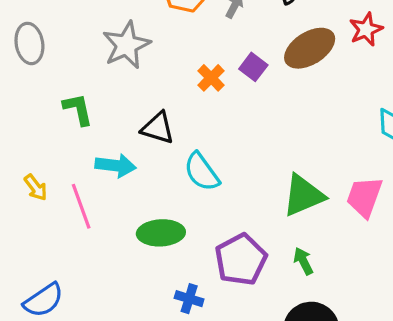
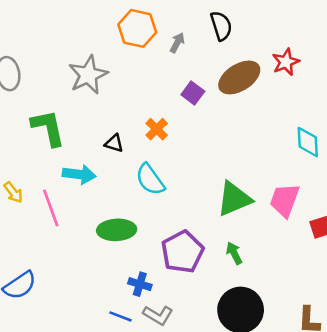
orange cross: (211, 78) -> (157, 129), moved
green L-shape: (78, 109) -> (48, 128), size x1.4
black triangle: (158, 128) -> (114, 143), size x0.7

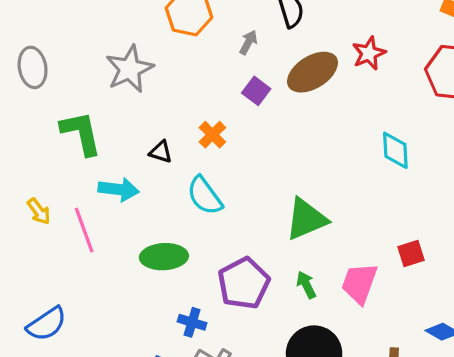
gray arrow: (177, 43) -> (248, 42), moved
pink trapezoid: (284, 200) -> (359, 283), moved

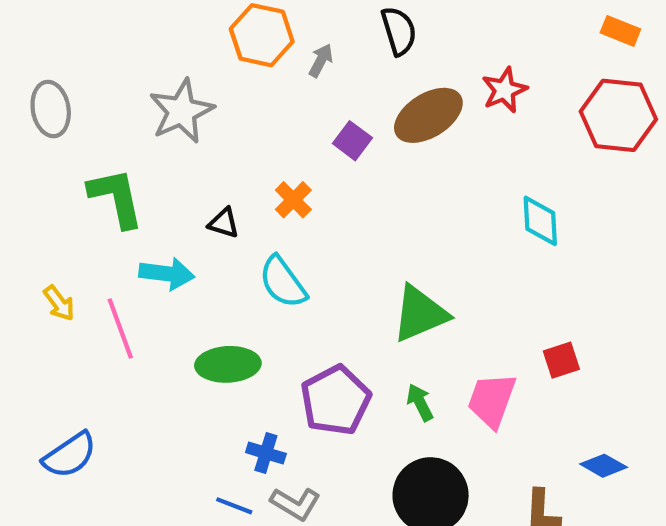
gray arrow: (248, 42) -> (321, 60), moved

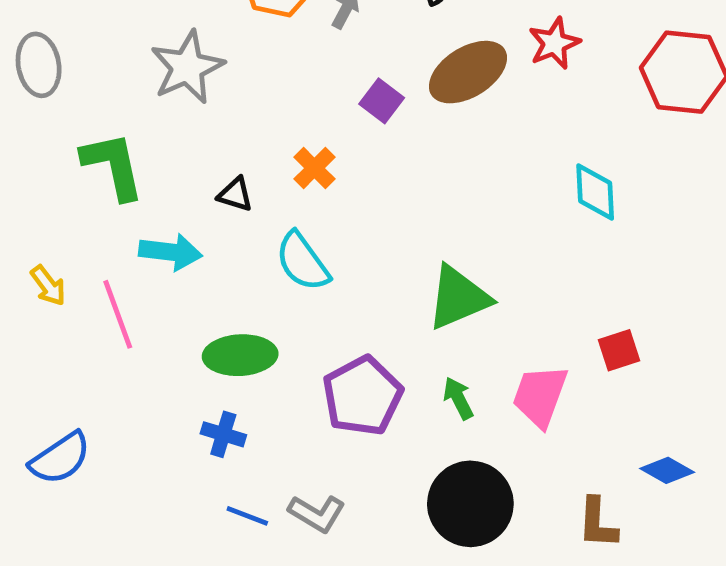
blue cross: (266, 453) -> (223, 434), moved

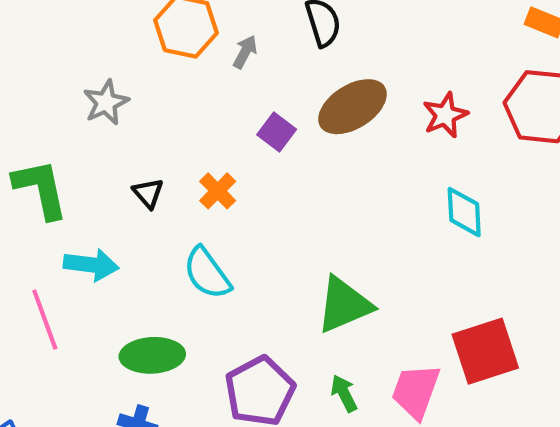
red star: (554, 43) -> (445, 115), moved
gray star: (187, 67) -> (106, 102), size x0.7
black triangle: (235, 194) -> (148, 193), moved, turned 32
red square: (619, 350) -> (485, 351), size x1.8

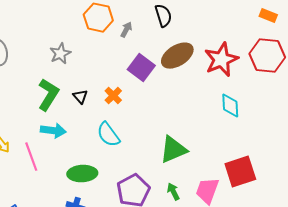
red star: (445, 115) -> (221, 60), size x1.6
purple square: (277, 132) -> (141, 68), size x1.5
green L-shape: (41, 189) -> (48, 95), moved, turned 44

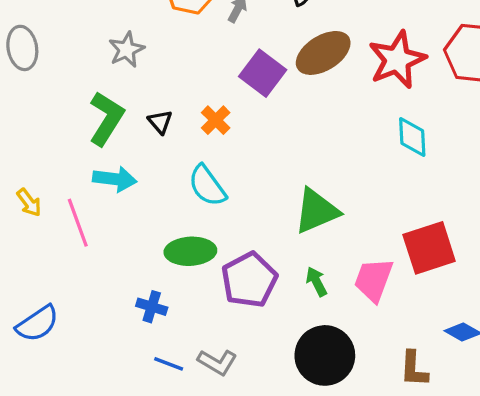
green ellipse: (82, 174) -> (190, 251), moved

